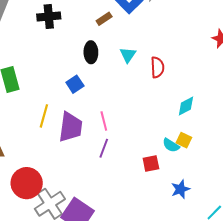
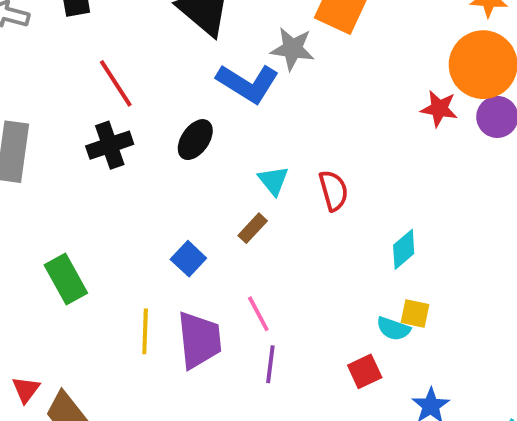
brown rectangle: (104, 19) -> (253, 228), moved
black ellipse: (91, 52) -> (195, 140), moved, turned 50

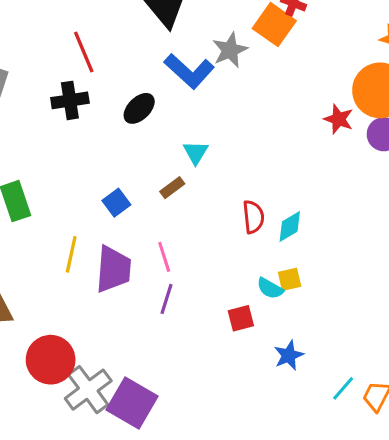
gray star: (292, 49) -> (230, 50), turned 30
red semicircle: (334, 191) -> (253, 217), moved
yellow square: (415, 313) -> (290, 279), turned -35

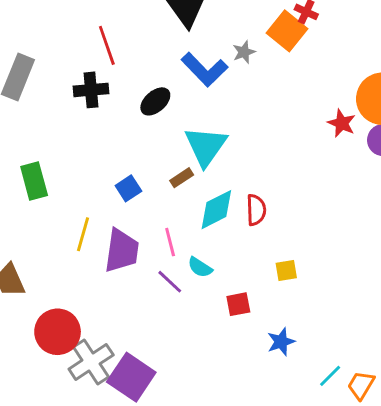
gray star: (230, 50) -> (244, 52), size x0.7
cyan triangle: (196, 152) -> (206, 146), size x1.8
cyan diamond: (290, 226) -> (216, 210), moved, size x1.4
cyan semicircle: (270, 288) -> (200, 267), moved
purple line: (167, 299) -> (170, 282), turned -68

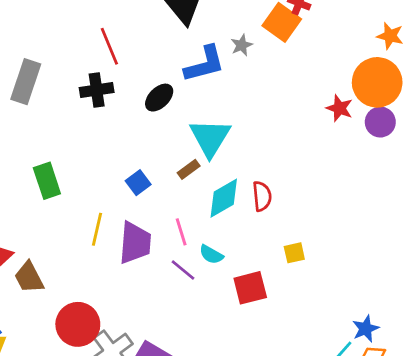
blue L-shape: (204, 69) -> (205, 64), turned -57
red square: (238, 304) -> (250, 288), size x1.4
blue star: (281, 342) -> (366, 329), moved

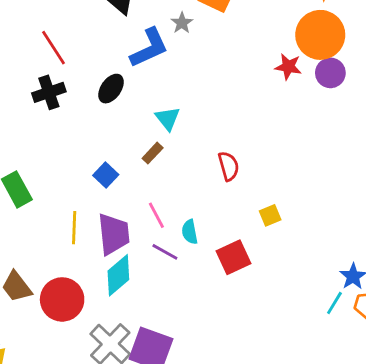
cyan triangle: (210, 138) -> (168, 118), size x0.6
cyan diamond: (224, 198) -> (118, 275), moved
cyan semicircle: (211, 254) -> (190, 232), turned 60
red circle: (78, 324) -> (62, 299), moved

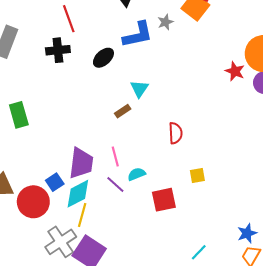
blue square: (106, 175) -> (55, 182), moved
yellow line: (74, 228) -> (82, 215), moved
cyan semicircle: (190, 232) -> (137, 174), turned 66
cyan line: (334, 303) -> (199, 252), moved

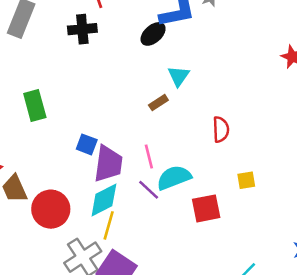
black ellipse: (103, 58) -> (153, 34), moved
cyan semicircle: (137, 174) -> (174, 178), size x1.6
blue square: (55, 182) -> (87, 144), moved, turned -36

